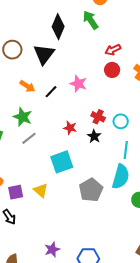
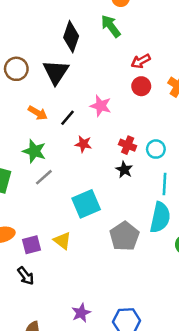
red star: (70, 128) -> (83, 144), moved

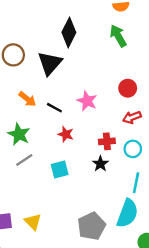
green arrow: (111, 26) -> (118, 36), moved
red arrow: (141, 61) -> (132, 117), moved
black line: (68, 118) -> (54, 108), turned 70
red cross: (128, 145) -> (107, 141), turned -35
cyan square: (86, 204) -> (60, 170), moved, size x0.7

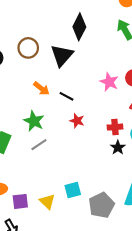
pink star: (87, 101) -> (109, 82), moved
black star: (100, 164) -> (118, 147), moved
cyan square: (60, 170) -> (73, 190), moved

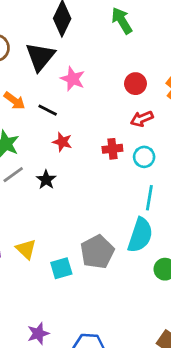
pink star: (109, 82) -> (73, 79), moved
black star: (118, 147) -> (46, 180), moved
cyan square: (73, 190) -> (61, 268), moved

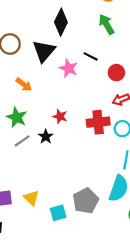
black line: (48, 110) -> (91, 56), moved
red cross: (112, 149) -> (98, 122), size x1.5
black star: (46, 180) -> (46, 137), moved

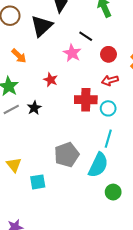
pink star: (69, 68) -> (72, 53), moved
red star: (60, 116) -> (51, 80), moved
gray pentagon: (86, 201) -> (67, 155), moved

